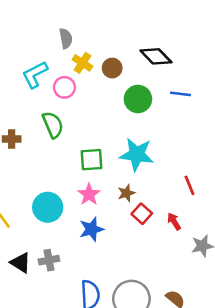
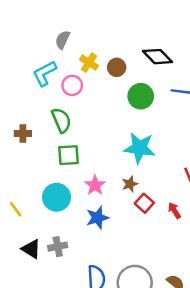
gray semicircle: (66, 38) -> (63, 40), moved, turned -144
green square: (92, 160) -> (69, 155), moved

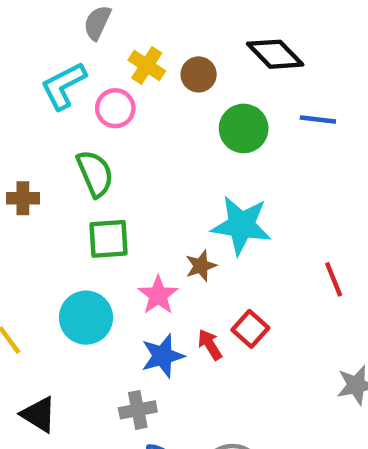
brown star: (130, 184) -> (201, 266), moved
red arrow: (174, 210) -> (210, 345), moved
gray cross: (58, 247) -> (138, 410), moved

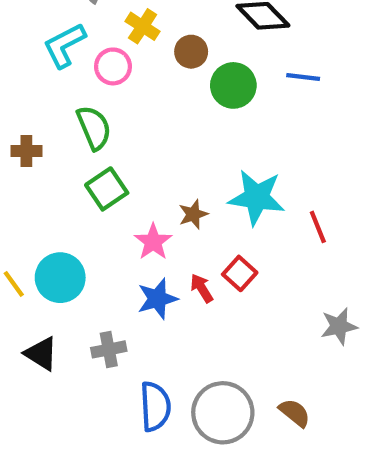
brown circle: (199, 74) -> (191, 52), moved
cyan star: (241, 225) -> (257, 197), moved
green square: (109, 239) -> (107, 189), turned -30
cyan circle: (86, 318) -> (60, 278), moved
gray cross: (138, 410) -> (109, 349), moved

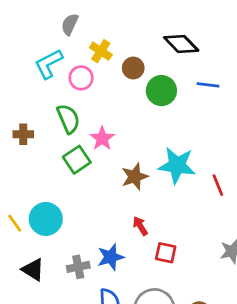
brown star: (193, 214) -> (135, 177), size x1.4
pink star: (153, 242) -> (102, 139), moved
red square: (240, 273) -> (166, 253), moved, turned -30
blue star: (157, 299) -> (111, 257), moved

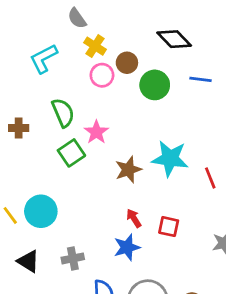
gray semicircle: (70, 24) -> (77, 18), moved, turned -60
pink circle: (81, 78) -> (102, 75), moved
red square: (166, 253) -> (169, 227), moved
blue star: (111, 257) -> (127, 247), moved

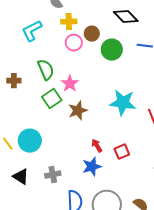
yellow cross: (95, 46) -> (69, 22), turned -35
brown star: (128, 170) -> (78, 111), moved
red square: (169, 227) -> (122, 152), turned -35

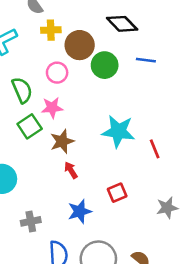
brown circle: (92, 34) -> (80, 45), size x1.5
pink circle: (74, 43) -> (57, 73), moved
pink star: (70, 84) -> (52, 108), turned 30
red arrow: (97, 146) -> (71, 170), moved

